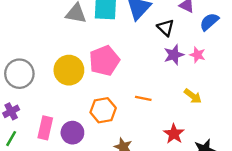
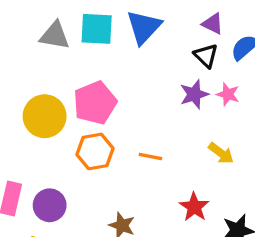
black triangle: (166, 28) -> (206, 56), moved
orange hexagon: (103, 110) -> (95, 151), moved

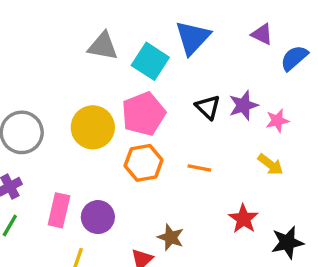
cyan square: (97, 29) -> (150, 61), moved, turned 30
black triangle: (206, 56) -> (208, 107), moved
pink star: (228, 94) -> (277, 121), moved, turned -30

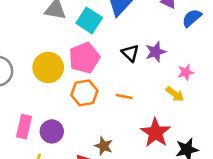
pink star: (277, 121) -> (186, 72), moved
red star: (243, 219) -> (156, 133), size x1.4

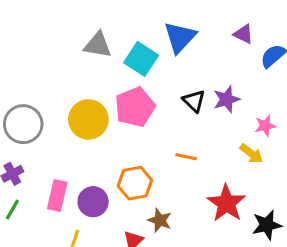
orange hexagon: (84, 93) -> (135, 183), moved

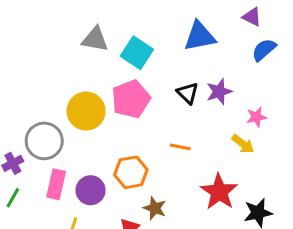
purple triangle: (244, 34) -> (252, 17), moved
blue triangle: (180, 37) -> (200, 36), moved, turned 36
gray circle: (23, 124) -> (44, 141), moved

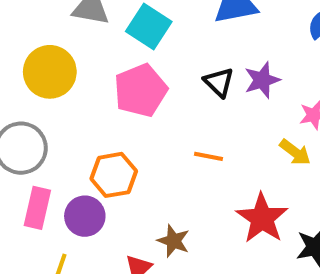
yellow circle: (86, 111) -> (50, 72), moved
orange hexagon: (131, 172) -> (114, 175), moved

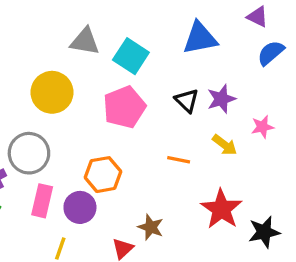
yellow arrow: (295, 152) -> (225, 145), moved

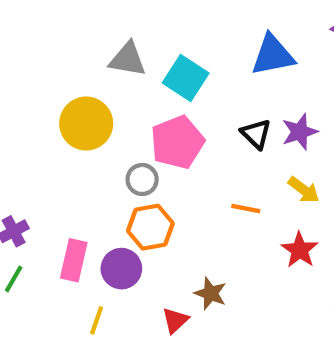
gray circle: (29, 153) -> (142, 179), moved, size x0.6
red star: (221, 209) -> (300, 250), moved, size x0.7

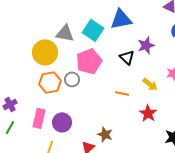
blue triangle: (273, 55) -> (121, 19), moved
gray triangle: (128, 59) -> (65, 33), moved
purple star: (300, 132) -> (146, 45), moved
orange hexagon: (150, 227) -> (50, 82), moved

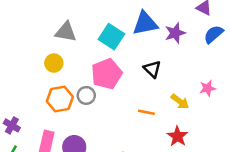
gray triangle: (65, 33) -> (66, 32), moved
purple star: (146, 45) -> (175, 33), moved
yellow circle: (45, 52) -> (54, 63), size x0.6
purple cross: (10, 104) -> (12, 125), turned -32

